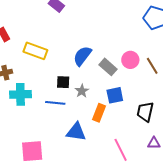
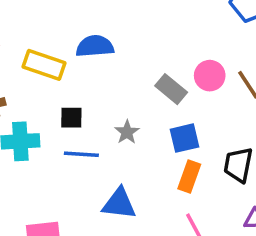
blue semicircle: (82, 56) -> (95, 46), moved, turned 50
black square: (63, 82) -> (71, 118), moved
orange rectangle: (99, 113) -> (189, 177), moved

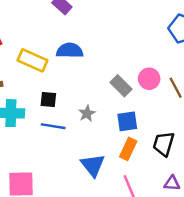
blue triangle: (119, 204) -> (93, 165), moved, turned 40

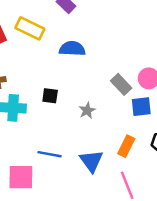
yellow rectangle: (33, 60) -> (30, 28), moved
blue square: (127, 121) -> (141, 107), moved
blue line: (53, 126) -> (50, 154), moved

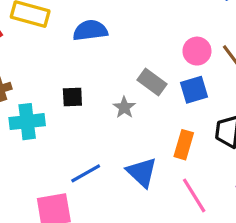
gray rectangle: (121, 84) -> (152, 82), moved
blue line: (50, 154) -> (86, 173), turned -30

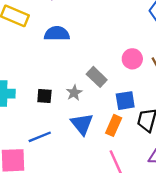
blue square: (194, 90) -> (125, 101), moved
black square: (72, 97) -> (44, 96), moved
blue triangle: (142, 172) -> (82, 124), moved

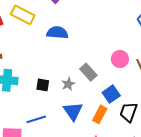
blue square: (125, 101) -> (111, 94), turned -30

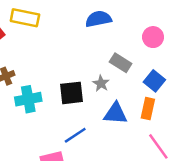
blue semicircle: (57, 33) -> (98, 19), moved
black square: (43, 85) -> (72, 93), size x1.5
blue triangle: (73, 111) -> (115, 113), turned -35

